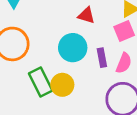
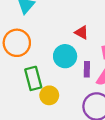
yellow circle: (62, 85) -> (49, 95), moved

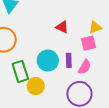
cyan circle: (65, 56) -> (48, 61), moved

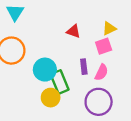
cyan circle: (48, 61) -> (45, 70), moved
green rectangle: (20, 71) -> (60, 82), moved

